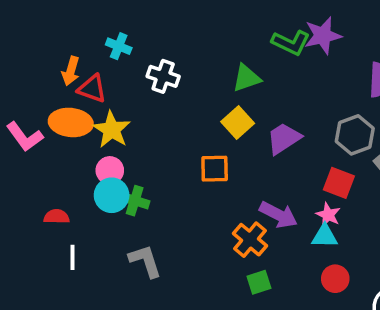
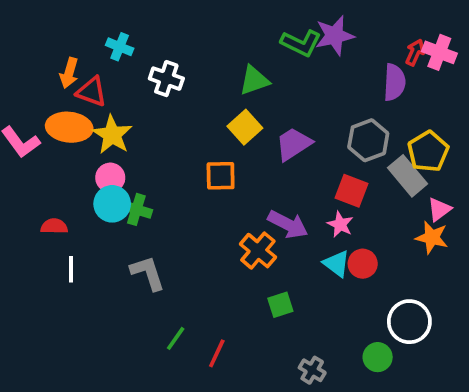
cyan triangle: (325, 236) -> (336, 264), moved, turned 36
red circle: (335, 279) -> (363, 264), moved
green square: (259, 282) -> (280, 305), moved

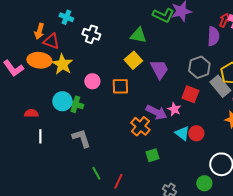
green triangle: (254, 80) -> (138, 35), turned 30
purple trapezoid: (293, 144) -> (159, 69), turned 95
pink circle: (110, 178) -> (92, 81), moved
pink star: (340, 224) -> (174, 109), moved
green line: (176, 338) -> (96, 173), turned -64

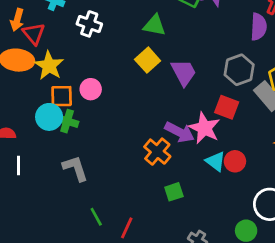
red triangle: (51, 41) -> (34, 34), turned 30
orange square: (120, 86) -> (62, 96), moved
pink star: (174, 109) -> (204, 128), size x1.6

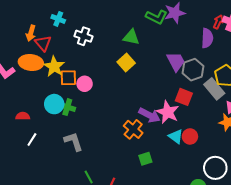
purple trapezoid: (184, 73) -> (176, 61), moved
orange square: (62, 96) -> (68, 78), moved
white line: (19, 165) -> (32, 140), turned 32

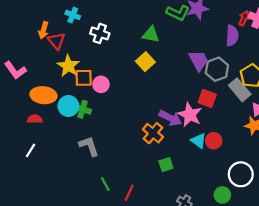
orange ellipse: (31, 62) -> (43, 95), moved
white line: (32, 140) -> (30, 150), moved

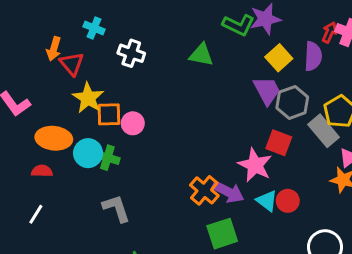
yellow square: (145, 62) -> (279, 58), moved
purple arrow: (170, 118) -> (228, 192), moved
green square: (166, 165) -> (222, 234), size x1.5

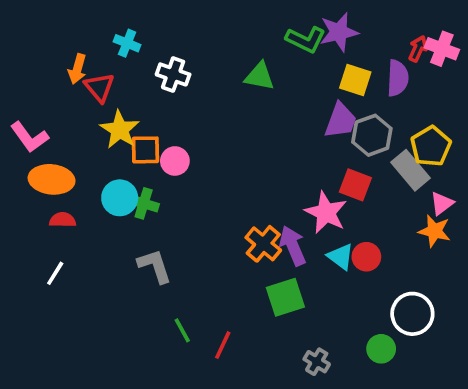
yellow square: (279, 58) -> (355, 80), turned -30
purple trapezoid: (267, 91) -> (341, 120), turned 48
orange ellipse: (54, 138) -> (52, 179), moved
purple arrow: (228, 192) -> (293, 246), turned -140

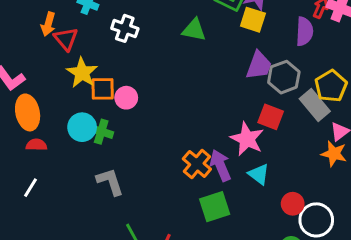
yellow square: (355, 80) -> (253, 20), moved
orange ellipse: (52, 179) -> (28, 112), turned 72
red circle: (366, 257) -> (293, 204), moved

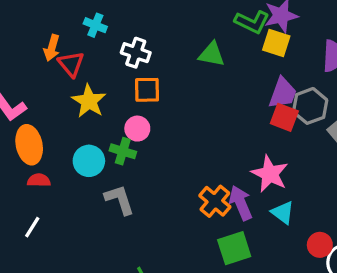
orange square: (103, 89) -> (147, 90), moved
red square: (271, 117) -> (284, 117), moved
green cross: (101, 132) -> (123, 151), moved
gray L-shape: (110, 182) -> (120, 200), moved

